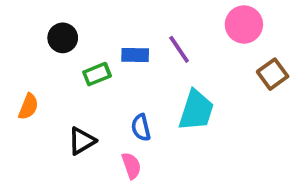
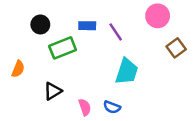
blue rectangle: (135, 55) -> (87, 26), moved
green rectangle: (97, 74) -> (63, 48), size x1.5
blue semicircle: (141, 128) -> (112, 107), moved, turned -56

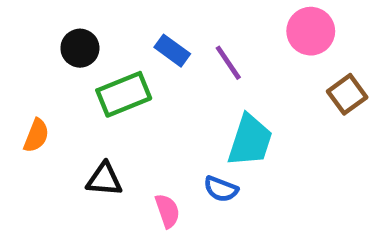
blue rectangle: (87, 26) -> (172, 51), turned 35
black triangle: (53, 91) -> (104, 179), turned 36
blue semicircle: (112, 107) -> (221, 189), moved

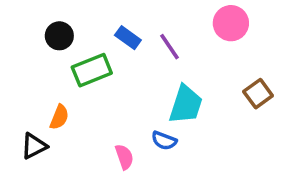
brown square: (347, 94) -> (258, 94), moved
orange semicircle: (36, 136) -> (59, 117), moved
black triangle: (104, 179) -> (34, 146), moved, turned -32

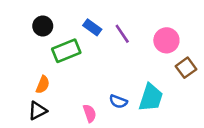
pink circle: (231, 23) -> (166, 40), moved
cyan trapezoid: (186, 104) -> (151, 98), moved
black triangle: (34, 146) -> (38, 111), moved

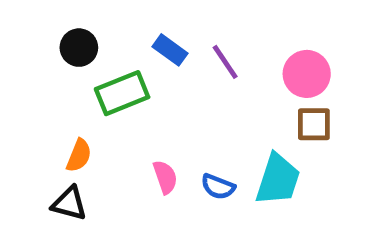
brown square: (186, 68) -> (314, 124), moved, turned 36
black triangle: (38, 111) -> (69, 203), turned 42
pink semicircle: (90, 113) -> (165, 177), moved

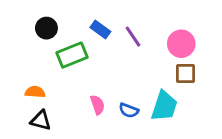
orange semicircle: (79, 155) -> (35, 92), moved, turned -108

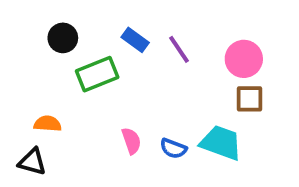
cyan trapezoid: (164, 106) -> (221, 143), turned -88
black triangle: (41, 120) -> (32, 162), moved

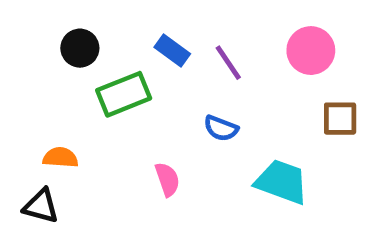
pink circle: (244, 59) -> (311, 51), moved
brown square: (250, 99) -> (340, 119), moved
blue semicircle: (173, 148) -> (221, 128), moved

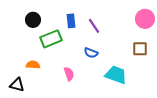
blue rectangle: (172, 51) -> (71, 21), turned 48
pink circle: (311, 51) -> (145, 19), moved
orange semicircle: (60, 157) -> (33, 65), moved

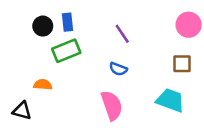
blue rectangle: (71, 21) -> (68, 22), moved
pink semicircle: (69, 74) -> (112, 105), moved, size x1.6
cyan trapezoid: (116, 75) -> (170, 100), moved

